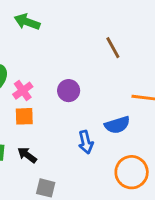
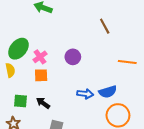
blue semicircle: (117, 125) -> (108, 92), moved
blue arrow: (86, 142) -> (85, 94), turned -70

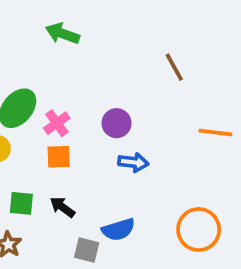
blue semicircle: (108, 92) -> (118, 230), moved
blue arrow: (85, 94) -> (133, 162), moved

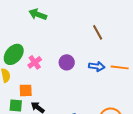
orange square: (59, 157) -> (26, 90), moved
blue arrow: (133, 162) -> (97, 66), moved

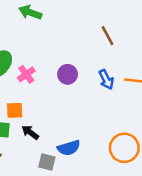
blue arrow: (97, 66) -> (106, 79), turned 56

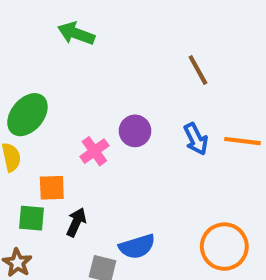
pink cross: (26, 74) -> (94, 151), moved
black arrow: (30, 132) -> (76, 222), turned 78

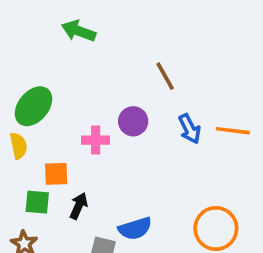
brown line: (198, 70) -> (165, 76), moved
pink cross: (94, 151) -> (96, 140), turned 36

